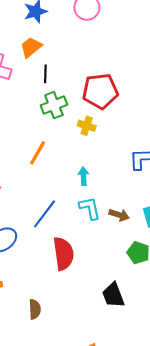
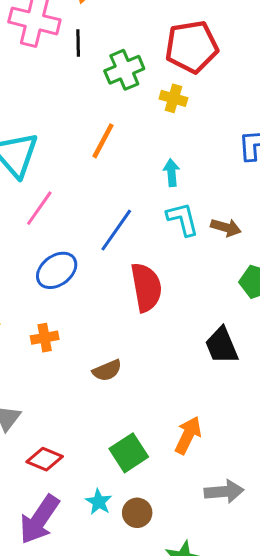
black line: (45, 74) -> (78, 43), moved
brown semicircle: (35, 309) -> (107, 370), turned 72

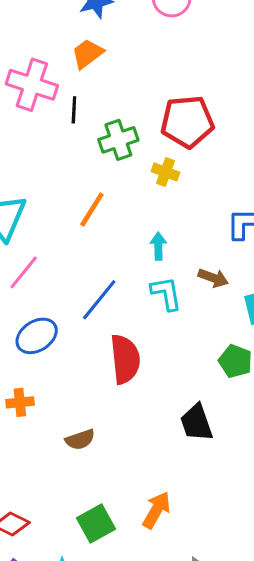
brown arrow: (226, 227) -> (213, 278), moved

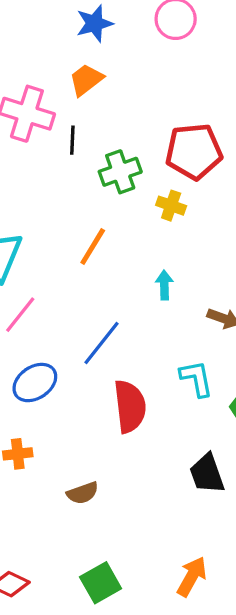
cyan L-shape: (166, 293) -> (196, 378), moved
orange arrow: (157, 510) -> (192, 576), moved

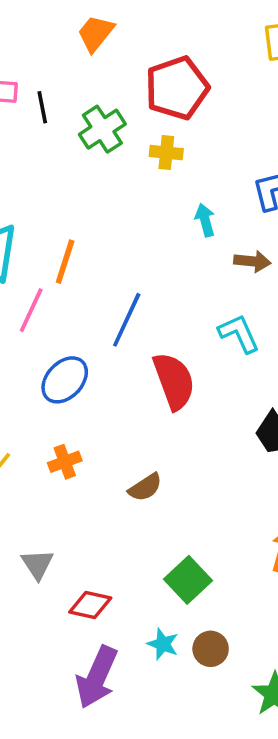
orange trapezoid: (86, 80) -> (96, 33), moved
orange line: (93, 247) -> (65, 262), moved
cyan arrow: (164, 285) -> (205, 220), moved

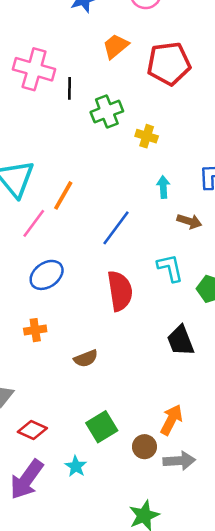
red pentagon: (177, 88) -> (169, 64), moved
blue line: (127, 320) -> (116, 228), moved
brown circle: (211, 649) -> (144, 447), moved

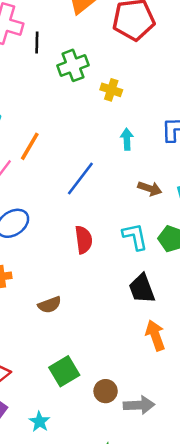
brown arrow: (189, 221) -> (150, 189), moved
cyan L-shape: (170, 268) -> (135, 237), moved
red semicircle: (120, 291) -> (84, 240), size x0.7
orange arrow: (171, 420) -> (155, 335), moved, turned -48
cyan star: (76, 466) -> (40, 422), moved

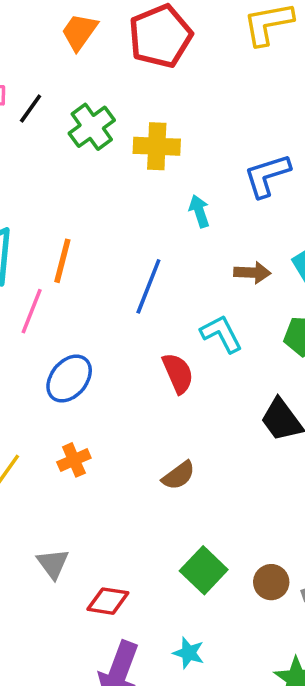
black line: (37, 43) -> (31, 109), turned 50
yellow cross: (111, 90) -> (157, 146), size x1.4
cyan L-shape: (135, 237) -> (221, 334), moved
brown semicircle: (50, 305) -> (179, 475), moved

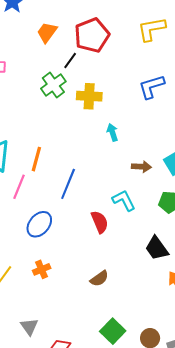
black line: (31, 109) -> (70, 60), moved
blue L-shape: (267, 175) -> (151, 87), moved
blue line: (148, 286) -> (68, 184), moved

